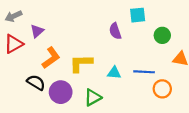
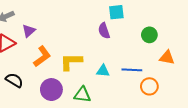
cyan square: (138, 15) -> (116, 12), moved
black semicircle: (36, 82) -> (14, 80), moved
green triangle: (93, 97) -> (82, 95), turned 36

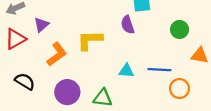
yellow L-shape: (71, 62) -> (90, 40), moved

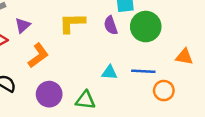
green circle: (180, 29) -> (146, 27), moved, size x1.6
yellow L-shape: (90, 40) -> (72, 23), moved

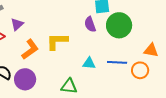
yellow L-shape: (72, 23) -> (57, 41), moved
orange circle: (164, 91) -> (140, 70), moved
purple circle: (49, 94) -> (25, 79), moved

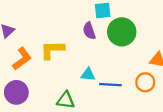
blue line: (117, 62) -> (110, 85), moved

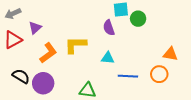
green circle: (122, 32) -> (138, 19), moved, size x0.6
cyan triangle: (88, 74) -> (108, 58), moved

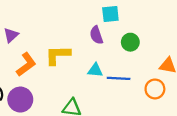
green circle: (138, 19) -> (130, 42), moved
blue line: (128, 76) -> (119, 78), moved

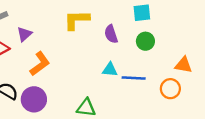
cyan square: (110, 14) -> (142, 13), moved
yellow L-shape: (58, 55) -> (77, 20), moved

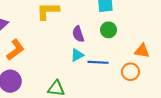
purple semicircle: (111, 34) -> (78, 34), moved
cyan triangle: (110, 70) -> (77, 55), turned -32

